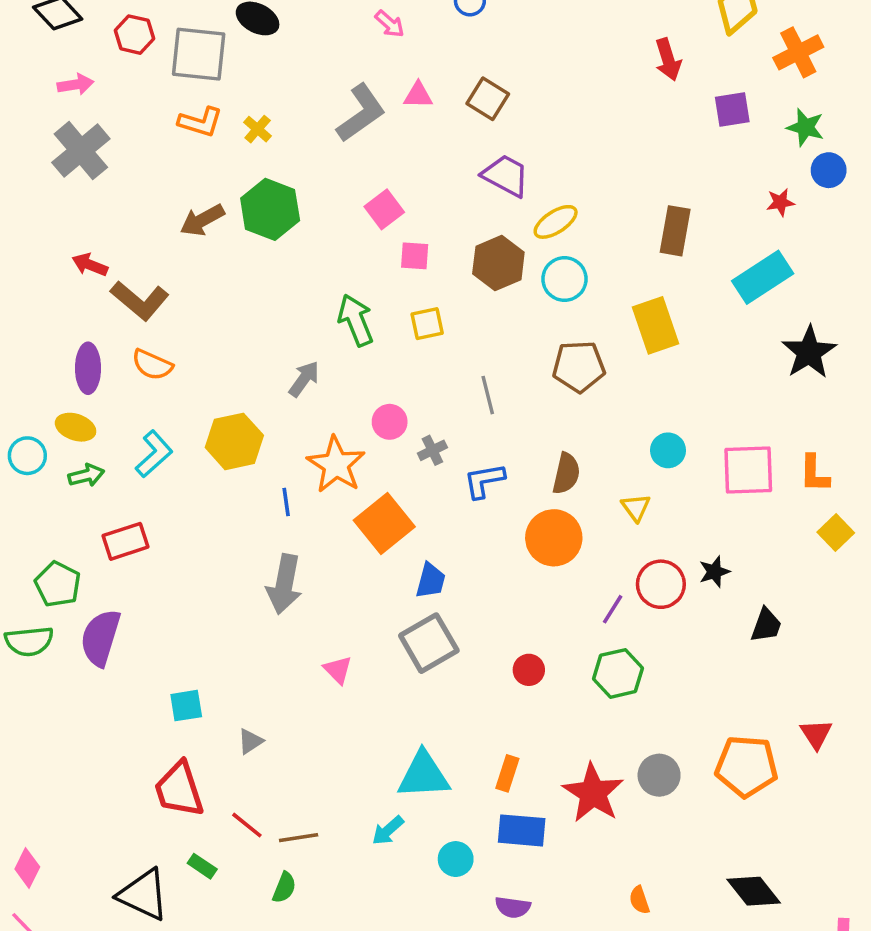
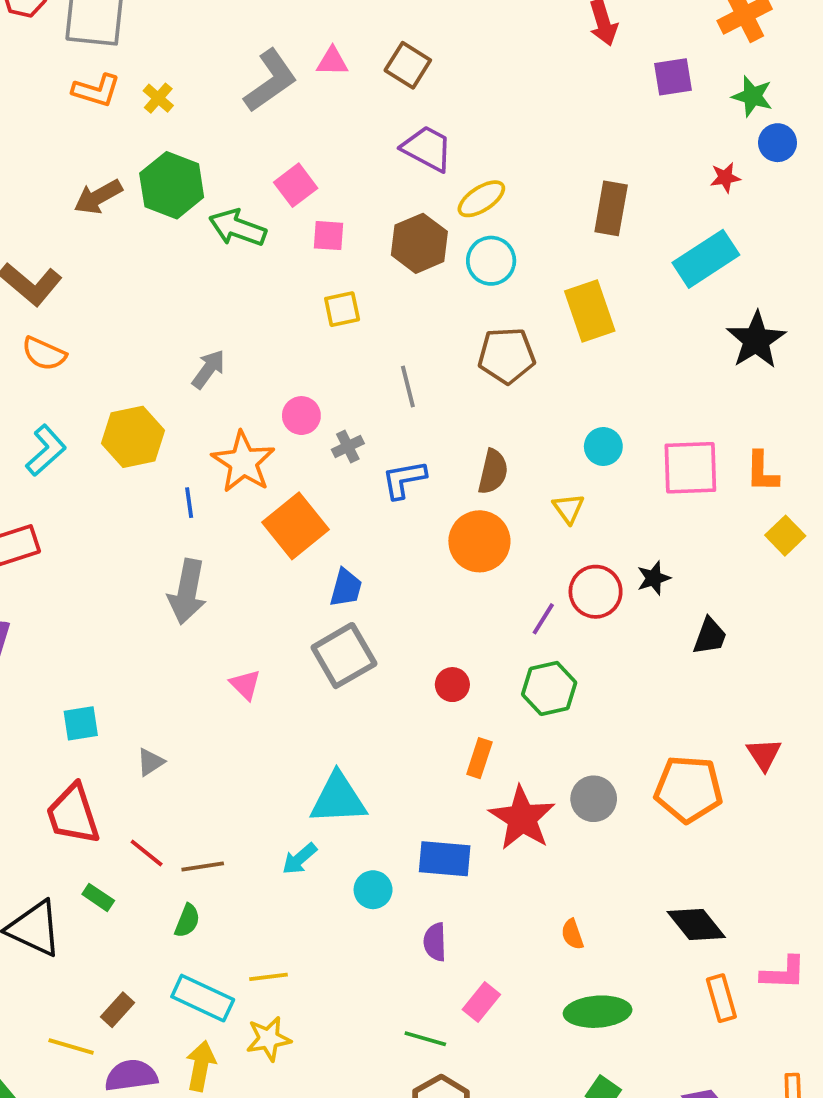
green arrow: (356, 320) -> (238, 228), moved, turned -48
orange rectangle: (507, 773) -> (479, 758), moved
purple semicircle: (513, 907) -> (435, 942), turned 80

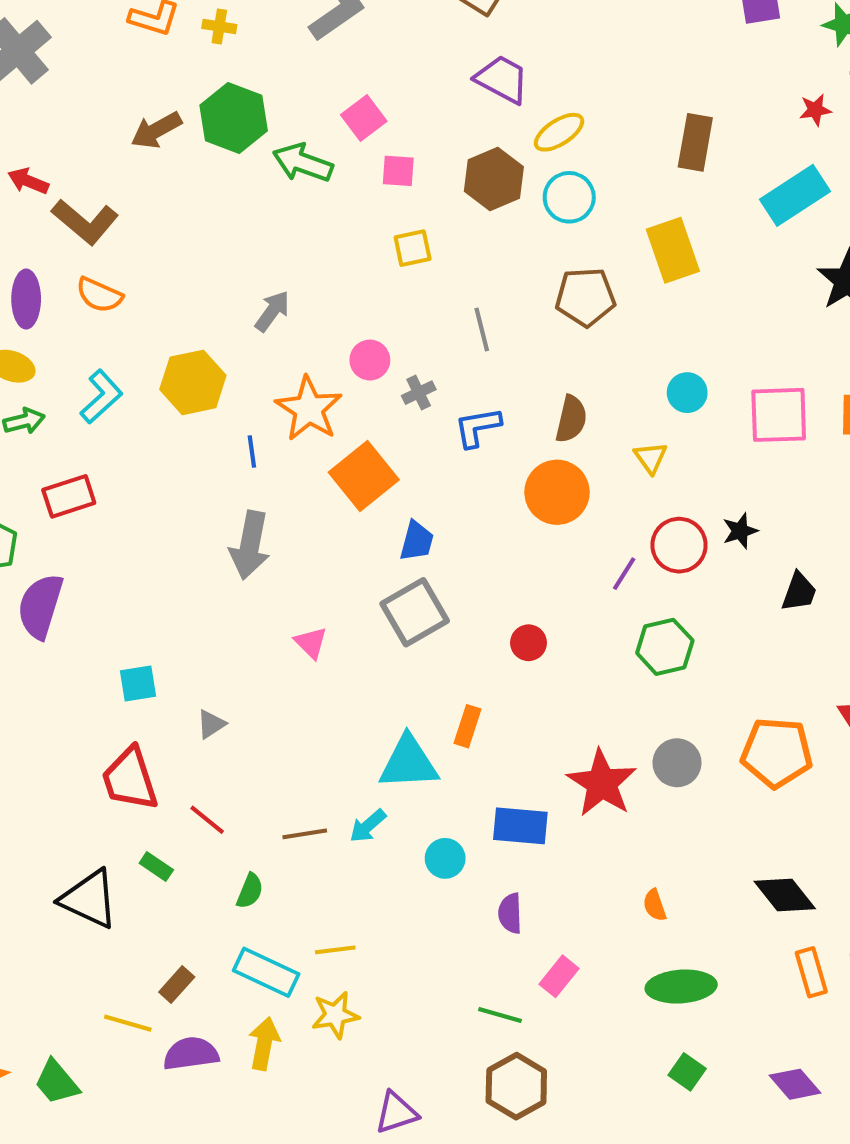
yellow cross: (158, 98) -> (219, 26), turned -32
green hexagon: (549, 688) -> (665, 647), moved
orange rectangle: (479, 758) -> (467, 726), moved
brown line: (203, 867) -> (305, 834), moved

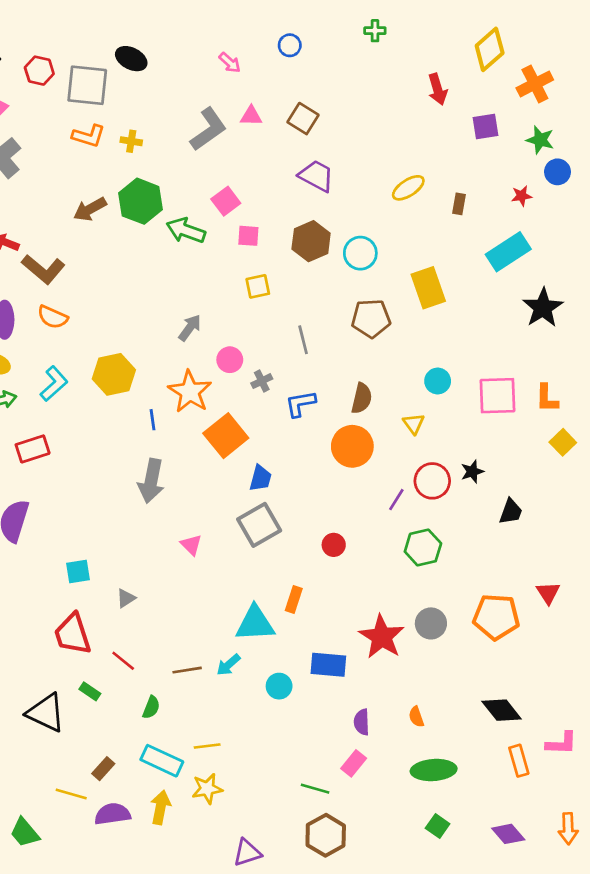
yellow ellipse: (559, 132) -> (408, 188), moved
brown rectangle: (695, 142) -> (459, 204), moved, size x0.6
gray arrow: (272, 311) -> (190, 328), moved
purple semicircle: (510, 913) -> (362, 722), moved

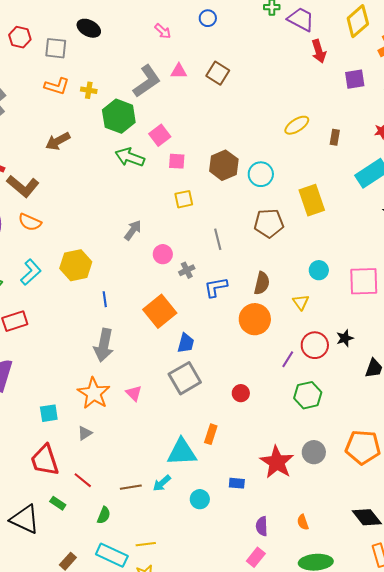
gray square: (87, 85) -> (56, 48), size x0.7
purple trapezoid: (316, 176) -> (301, 19), moved
green hexagon: (141, 201) -> (119, 116), moved
orange star: (190, 392) -> (94, 393), moved
blue rectangle: (328, 665) -> (237, 483), size x0.6

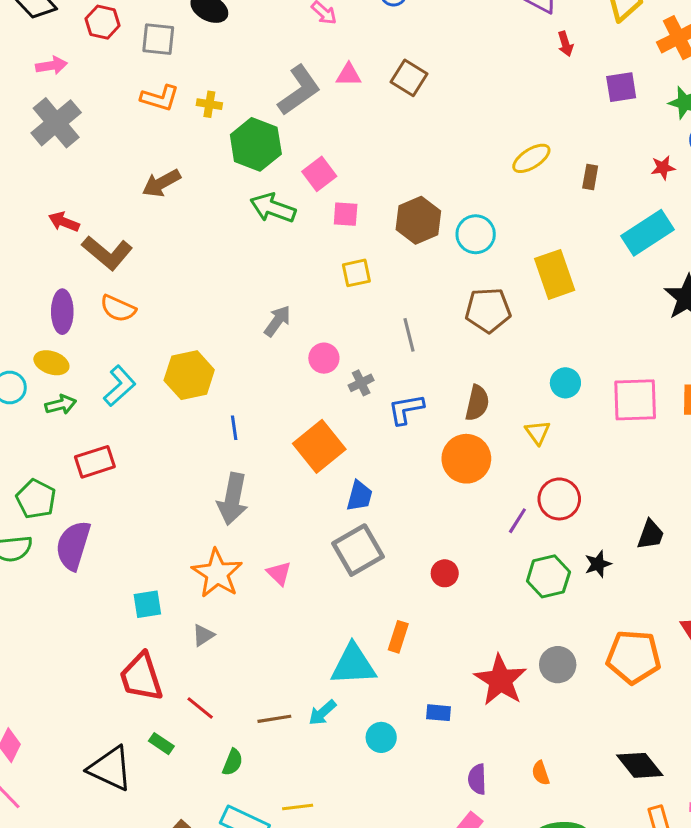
red arrow: (319, 51) -> (565, 44), size x0.7
black star: (345, 338) -> (598, 564), moved

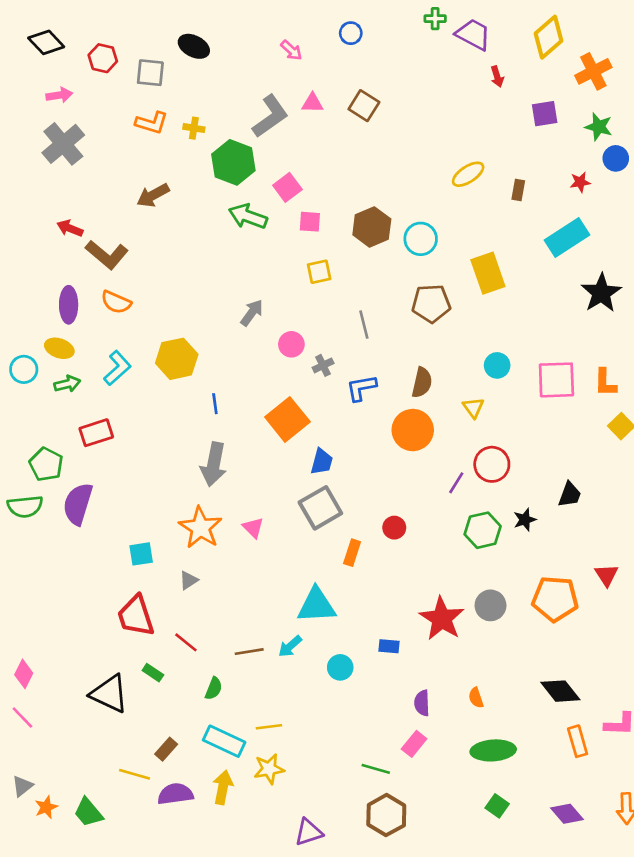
orange rectangle: (398, 637) -> (352, 553), moved

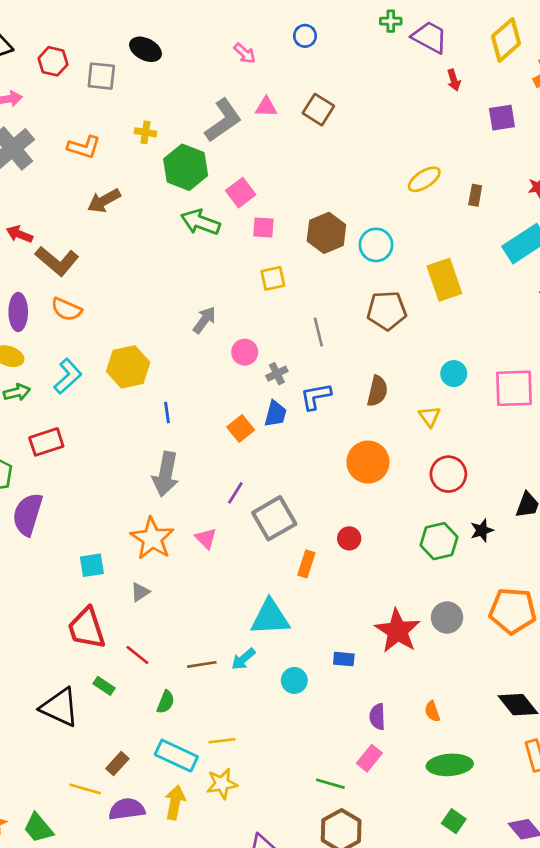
orange L-shape: (152, 123) -> (84, 147), moved
orange square: (287, 419) -> (241, 429), size x0.6
orange circle: (413, 430) -> (368, 462), moved
blue trapezoid: (322, 462) -> (275, 414), moved
purple line: (456, 483) -> (235, 493), moved

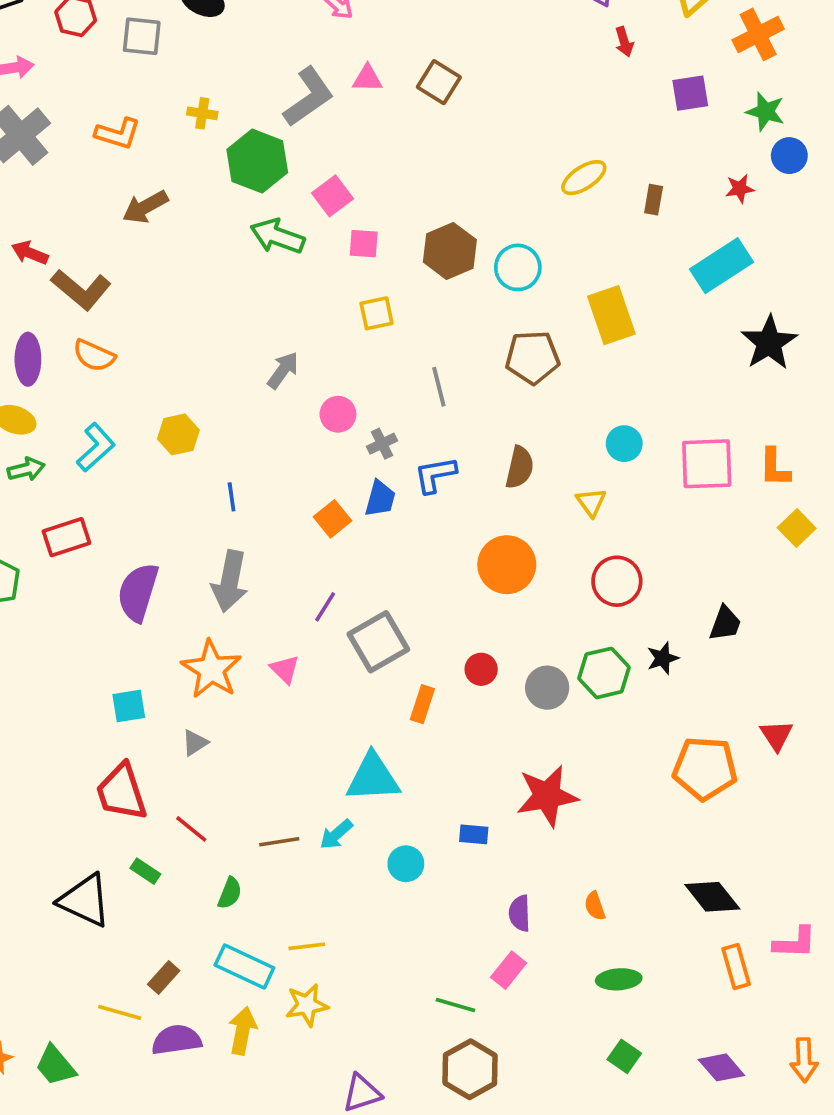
yellow hexagon: (128, 367) -> (178, 434), size x0.7
purple semicircle: (28, 514) -> (138, 592), moved
gray circle: (447, 617) -> (547, 688), moved
red star: (397, 631) -> (547, 796), turned 30
green ellipse: (450, 765) -> (619, 979), size x0.7

